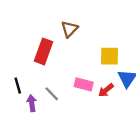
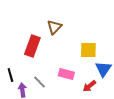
red arrow: (106, 90) -> (89, 86), moved

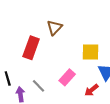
pink rectangle: (66, 74) -> (67, 77), turned -63

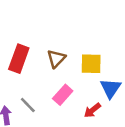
brown triangle: (54, 28) -> (56, 59), moved

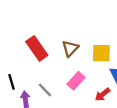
red rectangle: (19, 59) -> (37, 48), turned -55

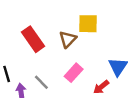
yellow square: (101, 53) -> (88, 24), moved

